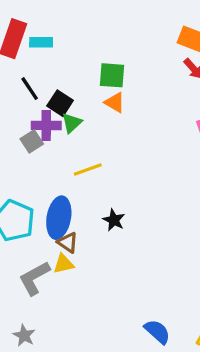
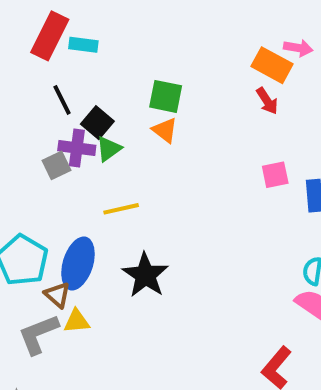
black star: (114, 220) -> (145, 275), size x1.6
brown triangle: (68, 242) -> (57, 295), moved

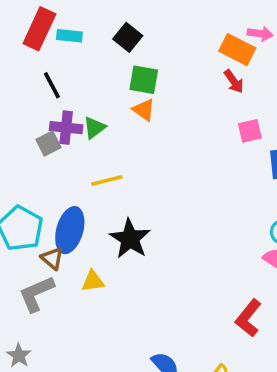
black square: (97, 123) -> (128, 37), moved
pink square: (275, 175) -> (250, 131), moved
yellow triangle: (77, 321) -> (93, 281), moved

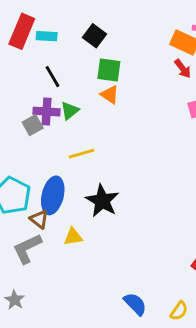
black line: (52, 85) -> (52, 77), moved

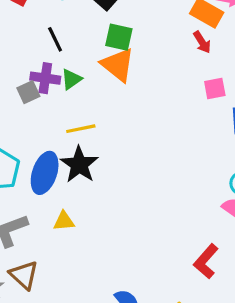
orange triangle: (110, 95) -> (118, 65), size x1.6
black star: (102, 201) -> (79, 165), moved
brown triangle: (39, 219) -> (24, 275), moved, size x1.4

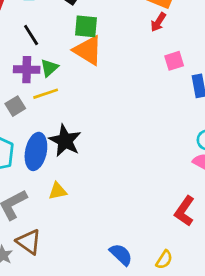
red arrow: (202, 42) -> (158, 22), turned 72
gray square: (28, 92) -> (15, 106), moved
yellow line: (81, 129) -> (46, 94), moved

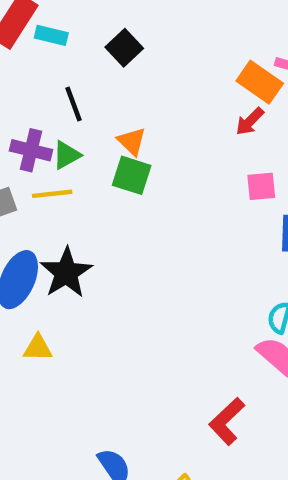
green square: (86, 26) -> (132, 175), moved
black line: (31, 35) -> (74, 104), moved
orange triangle: (88, 50) -> (132, 141), size x0.6

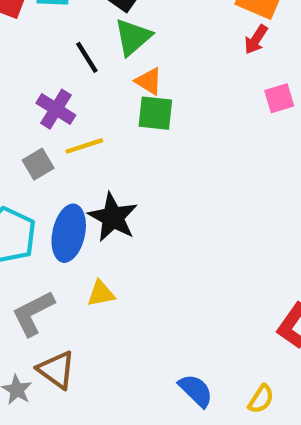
purple cross: (31, 150) -> (56, 109), turned 30
green triangle: (67, 155) -> (133, 37), moved, size x1.4

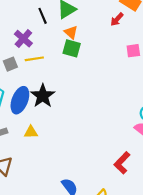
red arrow: (256, 39) -> (117, 19), moved

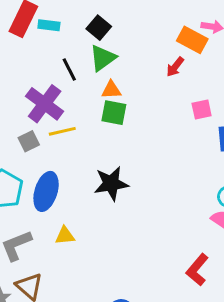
orange triangle: (71, 32) -> (111, 90), turned -40
purple cross: (23, 39) -> (45, 104), size x1.4
black star: (43, 96) -> (111, 184), moved, turned 30

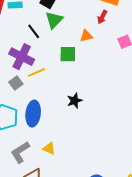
orange triangle: (111, 90) -> (86, 36), moved
black star: (111, 184) -> (75, 101), size x0.7
yellow triangle: (65, 236) -> (49, 148), moved, turned 40

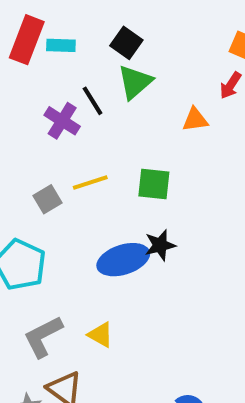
green square: (68, 54) -> (154, 184), moved
purple cross: (22, 57) -> (62, 121), moved, size x0.7
blue ellipse: (33, 114) -> (123, 260), moved, turned 60

